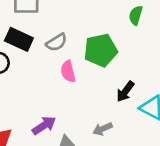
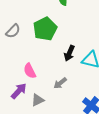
pink semicircle: (68, 71) -> (30, 71), moved

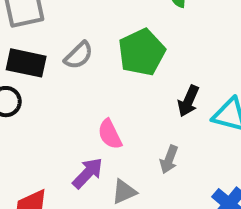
gray arrow: (60, 83) -> (169, 159), turned -32

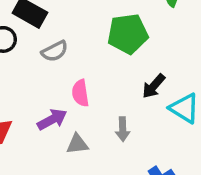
gray semicircle: (79, 55) -> (55, 51), moved
gray arrow: (169, 159) -> (123, 129), turned -40

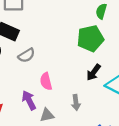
green pentagon: (128, 34) -> (90, 39), moved
purple arrow: (52, 119) -> (29, 100), turned -84

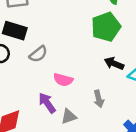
black arrow: (94, 72) -> (114, 63), turned 84
pink semicircle: (46, 81) -> (63, 80), turned -54

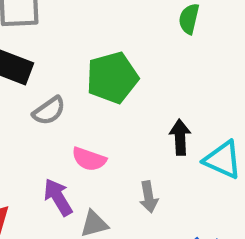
green pentagon: (106, 27) -> (112, 78), moved
black arrow: (114, 63) -> (180, 137), turned 60

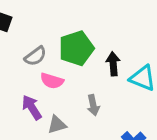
green pentagon: (112, 78) -> (76, 48), moved
gray semicircle: (49, 111) -> (35, 56), moved

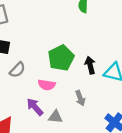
gray semicircle: (35, 56) -> (17, 70), moved
gray triangle: (57, 125) -> (56, 117), turned 32

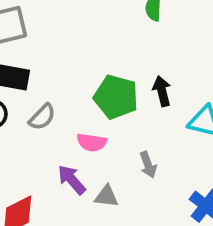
green pentagon: (61, 58) -> (116, 97), turned -30
black arrow: (90, 65) -> (162, 91), moved

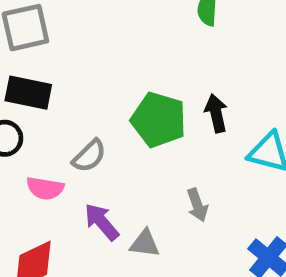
gray semicircle: (42, 117) -> (89, 156), moved
pink semicircle: (92, 142) -> (45, 188), moved

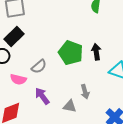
black rectangle: (28, 93) -> (14, 37), turned -60
gray triangle: (145, 243) -> (70, 106), moved

